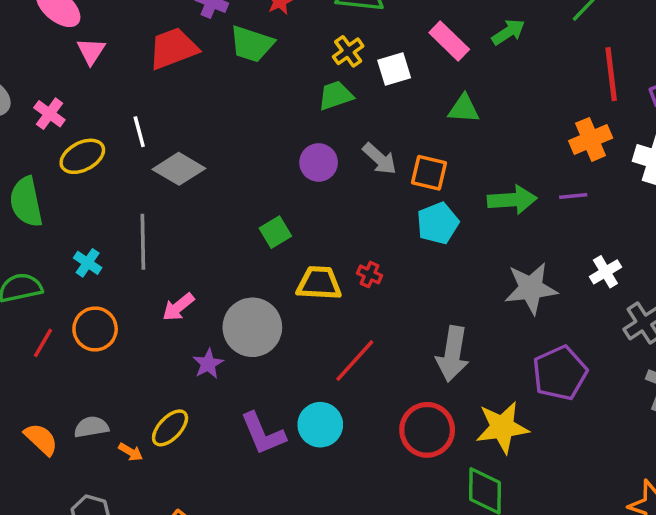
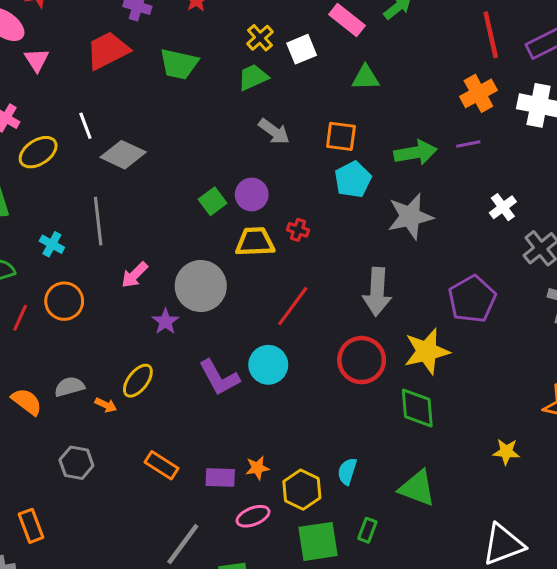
green trapezoid: (252, 44) -> (179, 64), moved
gray arrow: (380, 159) -> (274, 131), moved
purple circle: (319, 162) -> (252, 194), moved
gray star: (531, 288) -> (410, 216), moved

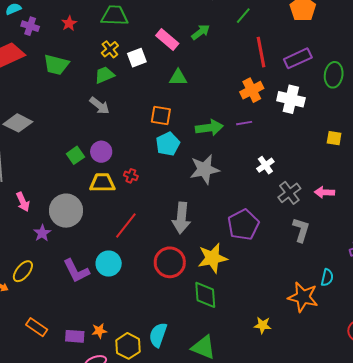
gray arrow: (274, 131) -> (100, 106), moved
pink arrow: (135, 275) -> (23, 202), turned -72
cyan semicircle: (347, 471) -> (158, 335), size x1.4

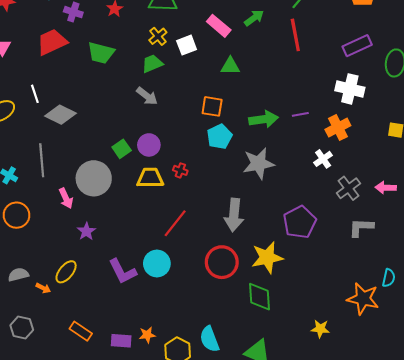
red line: (261, 52) -> (295, 35), moved
orange cross: (252, 90) -> (338, 128), moved
gray circle: (66, 211) -> (94, 178), moved
gray L-shape: (301, 230) -> (361, 227), turned -105
cyan semicircle: (158, 335) -> (209, 339), turned -40

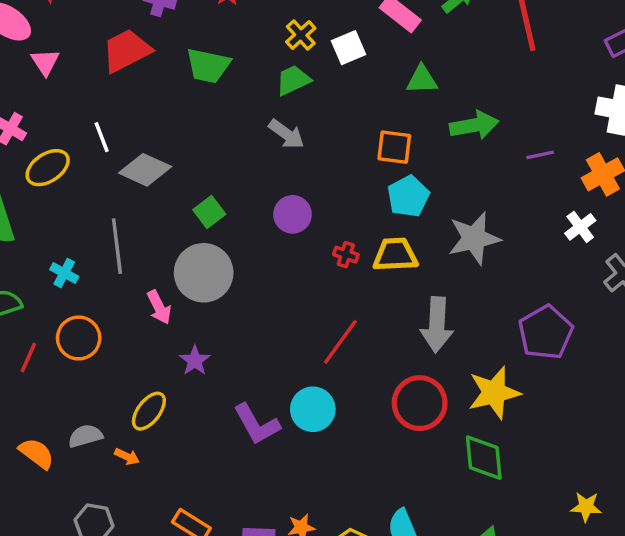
green arrow: (263, 119) -> (474, 125), moved
green square: (122, 149) -> (209, 212), moved
yellow trapezoid: (150, 178) -> (395, 255), moved
yellow ellipse: (66, 272) -> (149, 411), moved

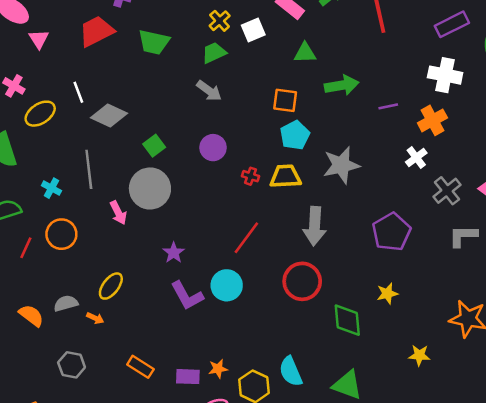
purple star: (195, 361) -> (174, 253), moved
yellow star: (494, 393) -> (387, 294), moved, size x0.6

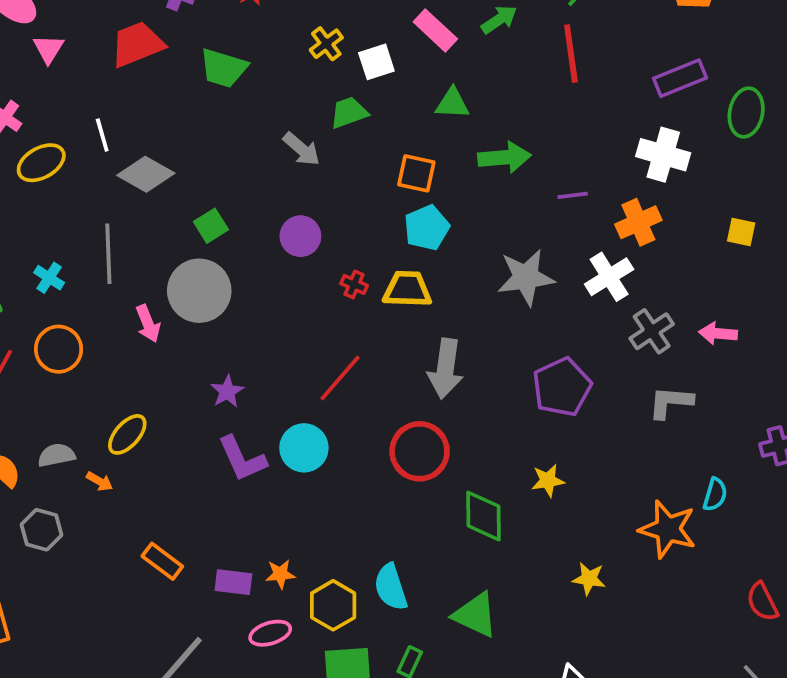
green trapezoid: (214, 53) -> (349, 113), moved
white cross: (416, 157) -> (609, 277), size x1.4
gray star: (341, 165) -> (526, 277), moved
gray hexagon: (72, 365) -> (41, 530), moved

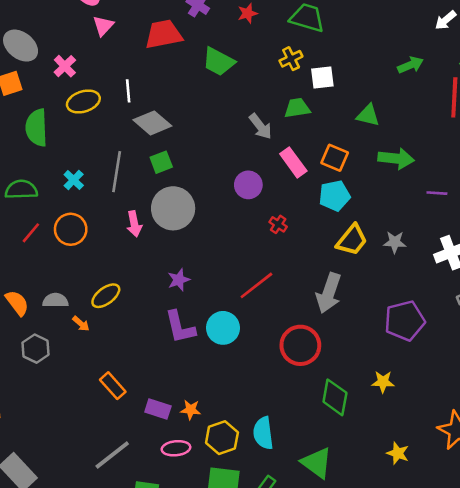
pink rectangle: (435, 30) -> (293, 162), moved
green square: (211, 226) -> (161, 162), moved
gray star: (526, 277) -> (395, 242), size x0.6
yellow trapezoid: (407, 289) -> (352, 240), moved, turned 116

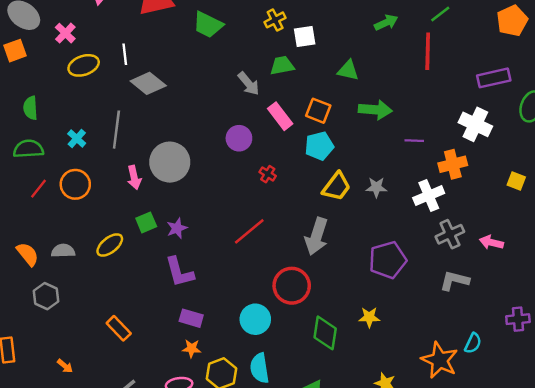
green semicircle: (37, 128) -> (30, 108), moved, size x0.7
green square: (161, 162) -> (146, 222), moved
orange arrow: (81, 324) -> (65, 366), moved
cyan circle: (223, 328) -> (255, 319), moved
purple rectangle: (158, 409) -> (191, 318), moved

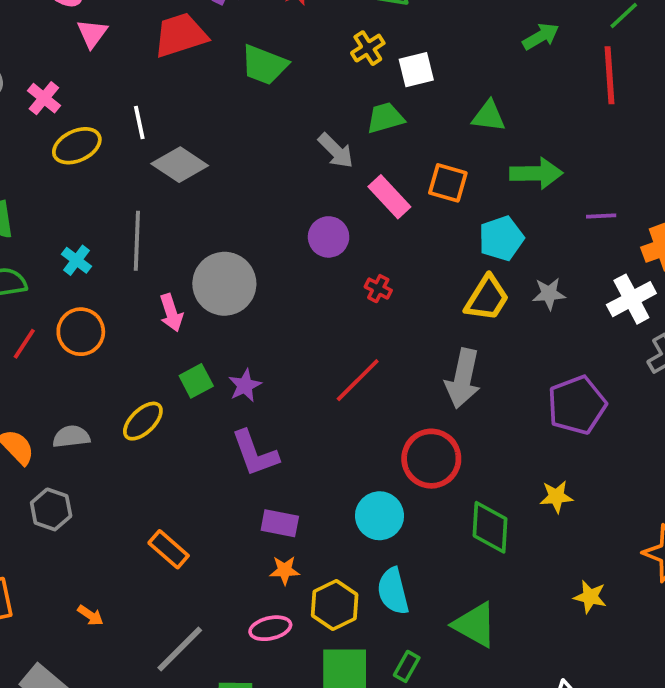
cyan pentagon: (319, 146) -> (501, 238), moved

